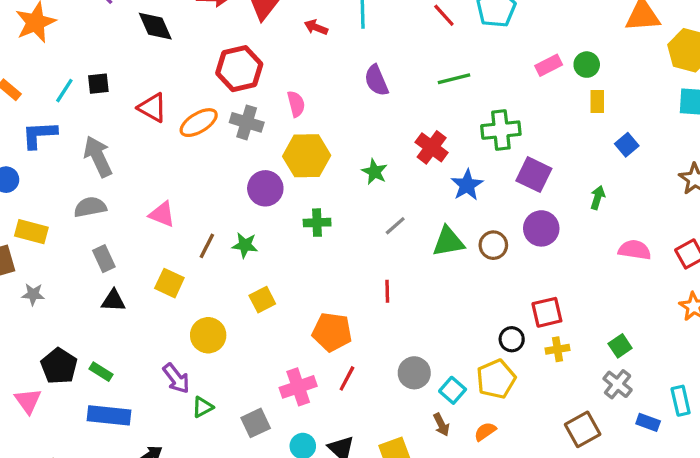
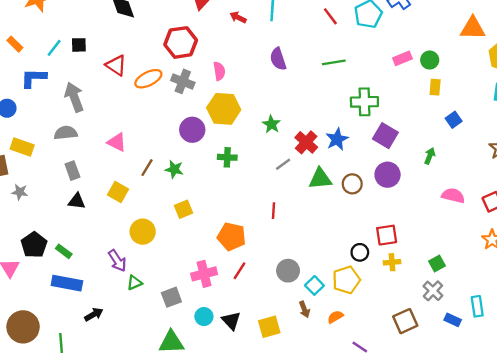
red cross: (432, 147) -> (306, 142), moved

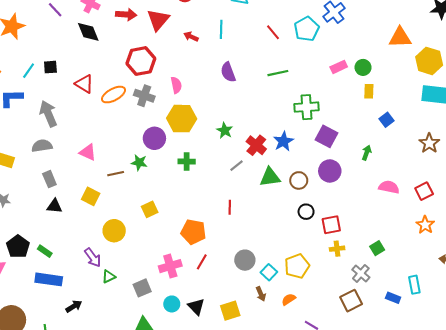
brown line: (147, 168) -> (116, 174), turned 49
green star: (174, 169) -> (139, 163), moved
black circle: (360, 252) -> (306, 212), moved
gray cross: (433, 291) -> (361, 273), moved

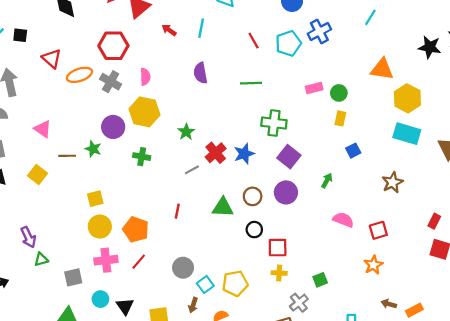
green triangle: (270, 177) -> (223, 207), moved
yellow circle: (114, 231) -> (100, 227), moved
brown arrow: (261, 294) -> (193, 305), turned 32

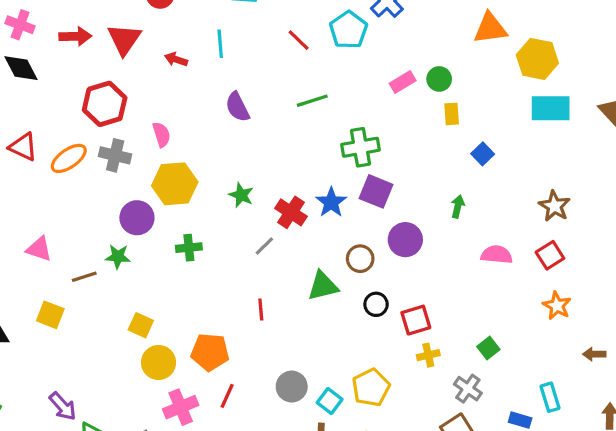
purple square: (289, 157) -> (376, 191), moved
brown star: (392, 182) -> (554, 206), moved
yellow square: (95, 199) -> (141, 325), turned -35

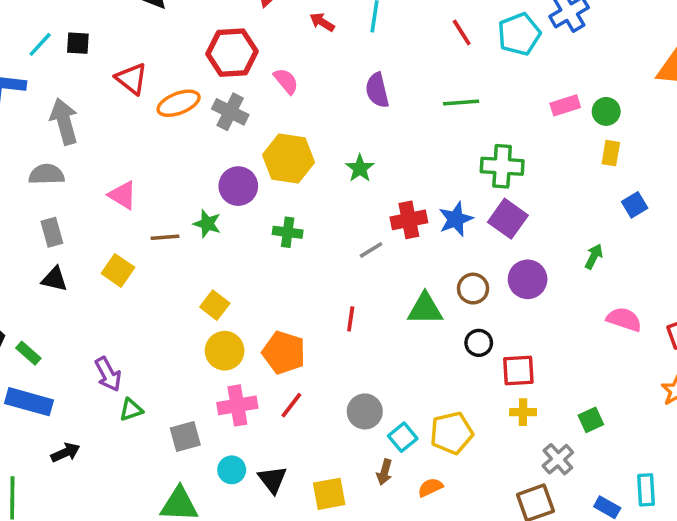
pink semicircle: (161, 135) -> (286, 81), moved, turned -35
green star: (241, 195) -> (360, 168), moved
red cross: (291, 212) -> (409, 220), turned 32

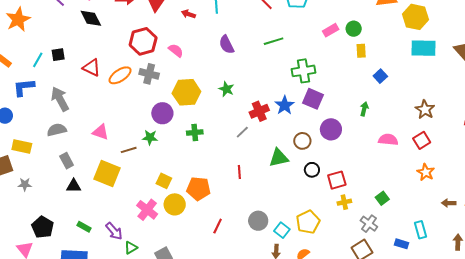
yellow square: (118, 270) -> (107, 174), size x1.5
green rectangle: (28, 353) -> (84, 227), moved
orange pentagon: (284, 353) -> (198, 189), moved
pink cross: (237, 405) -> (147, 210), moved, turned -30

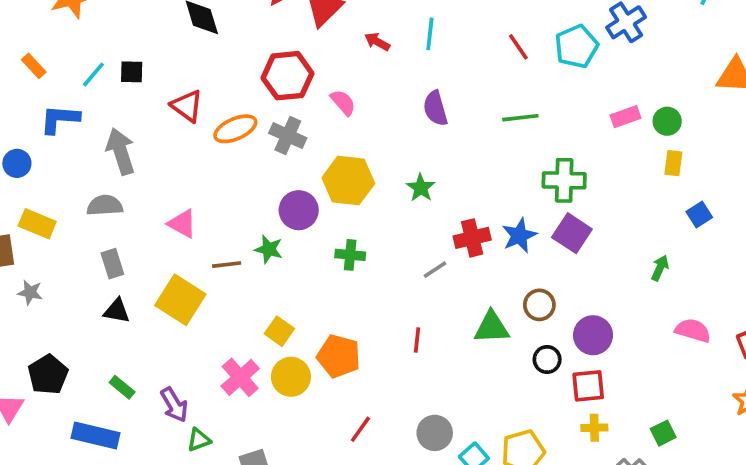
purple circle: (331, 129) -> (593, 335), moved

